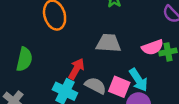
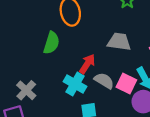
green semicircle: (24, 59) -> (51, 43), moved

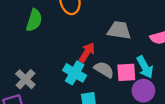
green semicircle: (51, 43) -> (34, 20), moved
pink square: (126, 84) -> (126, 72), turned -30

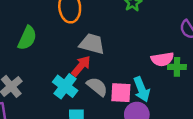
green semicircle: (34, 20) -> (27, 38), moved
gray trapezoid: (119, 30) -> (92, 44), moved

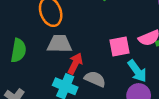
gray trapezoid: (92, 44) -> (60, 44), moved
pink square: (121, 93) -> (120, 46), moved

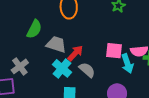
gray trapezoid: (60, 44) -> (56, 44), moved
cyan arrow: (137, 71) -> (127, 64), moved

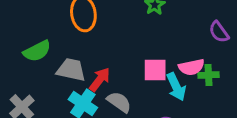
green semicircle: (34, 29) -> (37, 51), turned 42

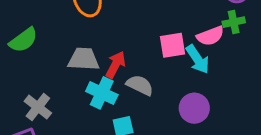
green semicircle: (37, 51) -> (23, 40), moved
green cross: (209, 75) -> (234, 22), moved

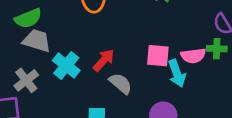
gray trapezoid: (84, 59) -> (37, 41), moved
cyan cross: (102, 93) -> (66, 65), moved

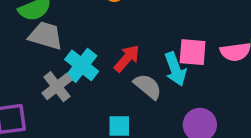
cyan arrow: (177, 73) -> (175, 69), moved
gray cross: (26, 80) -> (57, 87), moved

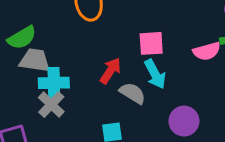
pink square: (193, 52) -> (151, 43), moved
cyan cross: (82, 65) -> (54, 83), moved, turned -32

